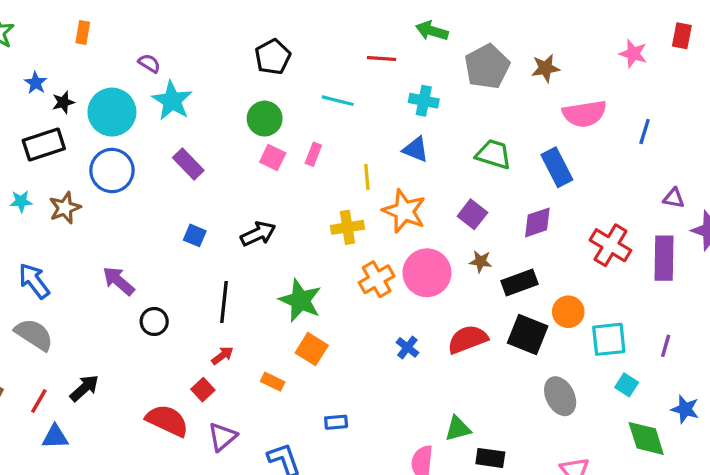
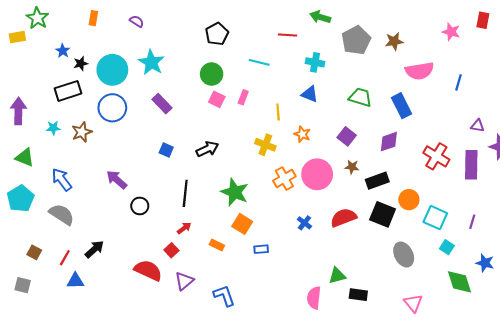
purple semicircle: (149, 63) -> (137, 21), moved
orange star: (404, 211) -> (302, 134), size x0.6
yellow cross: (347, 227) -> (265, 145), turned 30
cyan square: (609, 339) -> (435, 218), turned 30
blue rectangle: (336, 422) -> (261, 249), moved

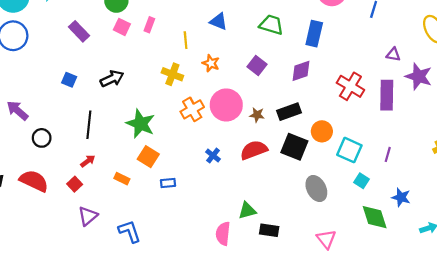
purple rectangle: (162, 104) -> (79, 31), moved
blue rectangle: (402, 106) -> (314, 34), turned 40
brown star: (352, 167) -> (257, 115), moved
red semicircle: (148, 270) -> (34, 181), moved

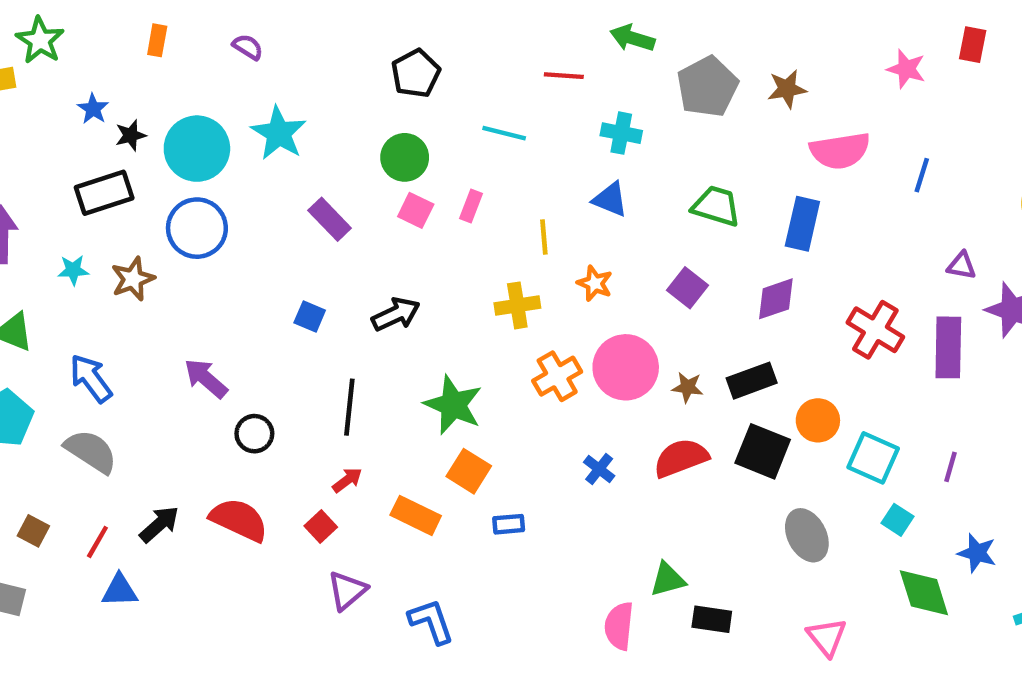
yellow cross: (172, 74) -> (517, 305), turned -30
orange rectangle: (122, 179) -> (416, 515), size x1.5

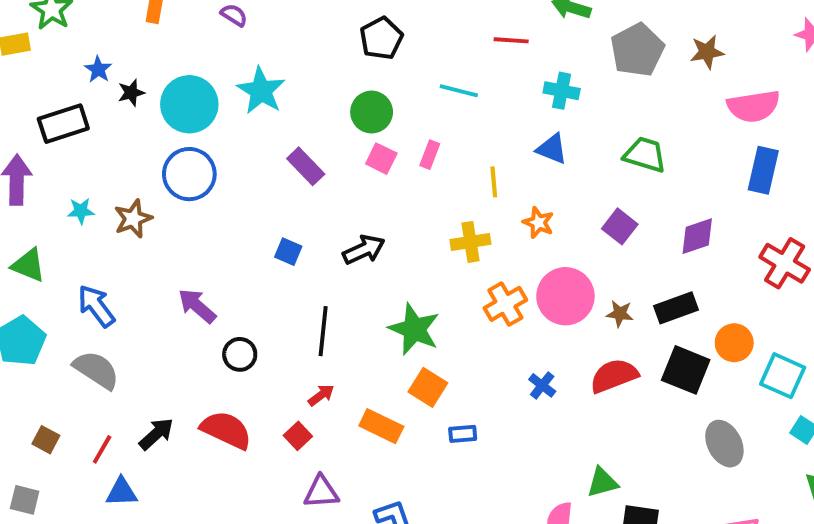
black rectangle: (104, 193) -> (63, 124), moved
blue rectangle: (802, 224) -> (763, 170), moved
purple triangle: (347, 591) -> (321, 492), turned 36

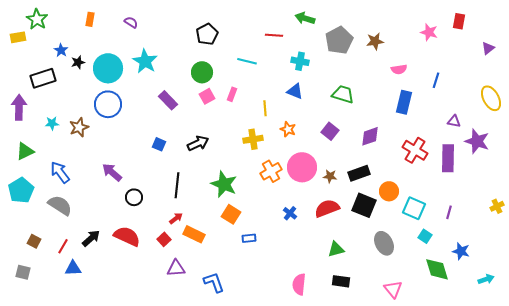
pink semicircle: (754, 106) -> (399, 69), size x0.6
pink square: (381, 159) -> (207, 96), turned 35
green triangle: (28, 265) -> (25, 151), turned -48
orange rectangle: (381, 426) -> (194, 234), moved
green triangle: (602, 482) -> (336, 249), moved

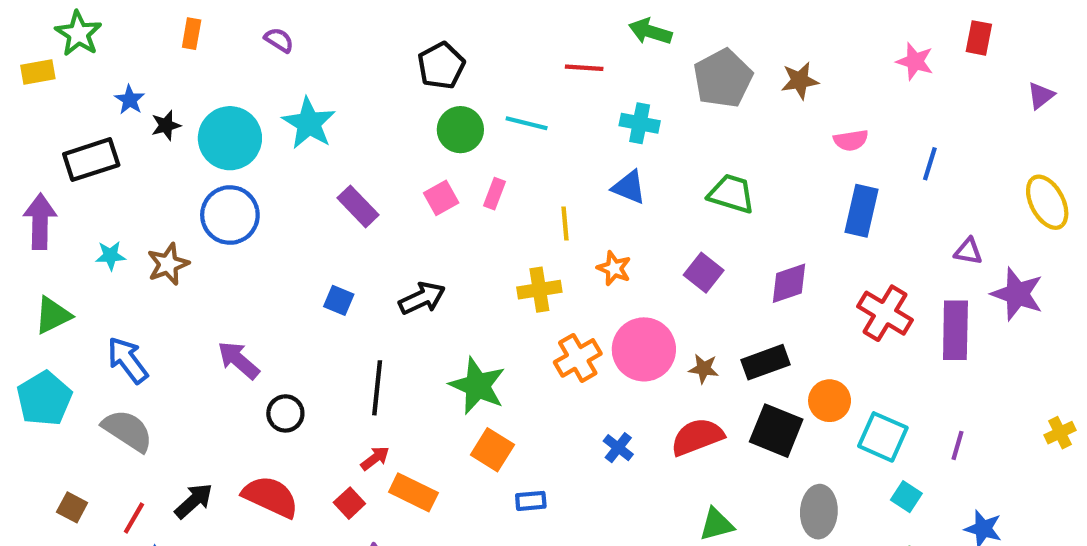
green circle: (202, 72) -> (460, 130), moved
gray ellipse: (384, 243) -> (819, 512), turned 30

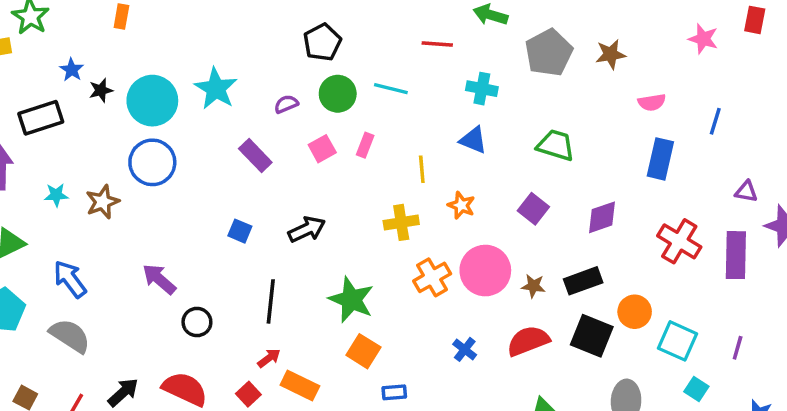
purple semicircle: (279, 40) -> (286, 104), moved, turned -55

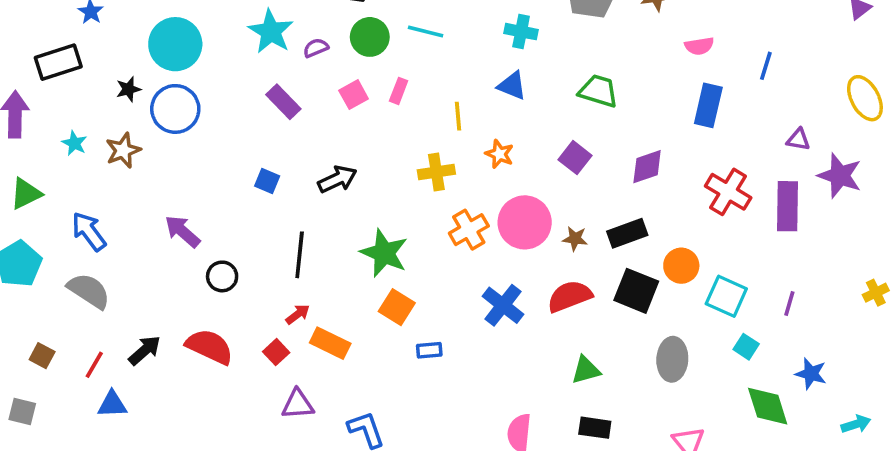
cyan star: (216, 89) -> (271, 32), moved
black star: (101, 90) -> (128, 89), moved
cyan star: (56, 195) -> (74, 143), turned 30
blue cross: (465, 349) -> (503, 305), size x1.6

